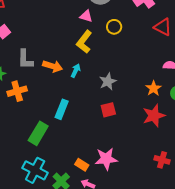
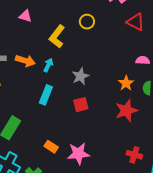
pink triangle: (86, 16) -> (25, 16), moved
cyan rectangle: (62, 109) -> (46, 95), moved
orange rectangle: (82, 165) -> (51, 147), moved

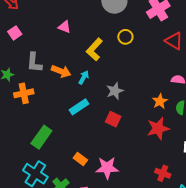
cyan rectangle: (46, 95) -> (79, 107), turned 30
red square: (81, 105) -> (113, 119), turned 35

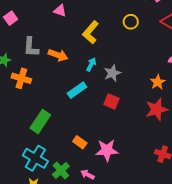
yellow circle: (125, 37) -> (131, 22), moved
cyan arrow: (84, 77) -> (91, 64), moved
orange cross: (24, 93) -> (21, 78), turned 30

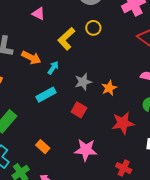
yellow circle: (131, 22) -> (93, 28), moved
cyan arrow: (91, 64) -> (53, 68), moved
orange star: (158, 82) -> (109, 88), moved
pink star: (107, 150) -> (86, 150), moved

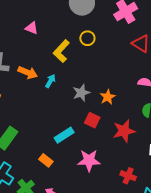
cyan rectangle: (46, 95) -> (64, 135), moved
red square: (79, 110) -> (92, 120), moved

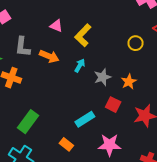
pink triangle: (32, 28) -> (56, 26), moved
yellow circle: (87, 38) -> (136, 43), moved
cyan arrow: (50, 81) -> (80, 65), moved

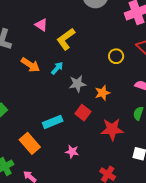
orange arrow: (49, 56) -> (30, 65), moved
orange rectangle: (66, 144) -> (30, 143), size x1.5
pink star: (109, 145) -> (72, 152), size x0.6

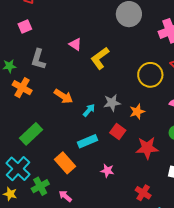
yellow circle: (116, 56) -> (150, 75), size x1.6
orange arrow: (30, 65) -> (63, 96), moved
cyan arrow: (57, 68) -> (89, 110), moved

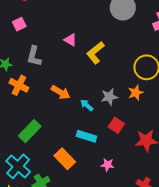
cyan arrow: (89, 110) -> (87, 105), turned -88
orange star: (137, 112) -> (136, 93), moved
cyan rectangle: (88, 141) -> (86, 136), turned 42

